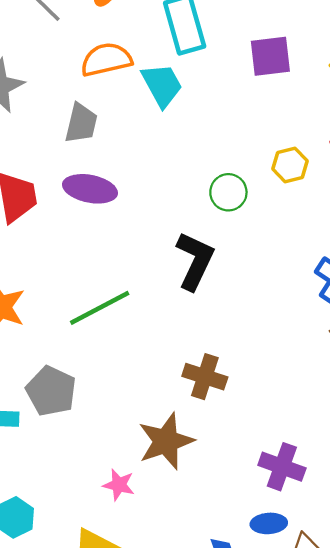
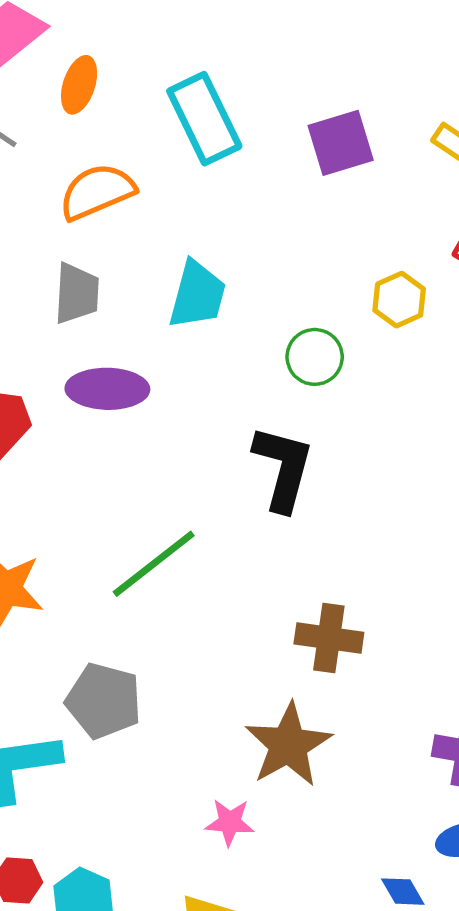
cyan trapezoid: (162, 85) -> (197, 295), moved, turned 54

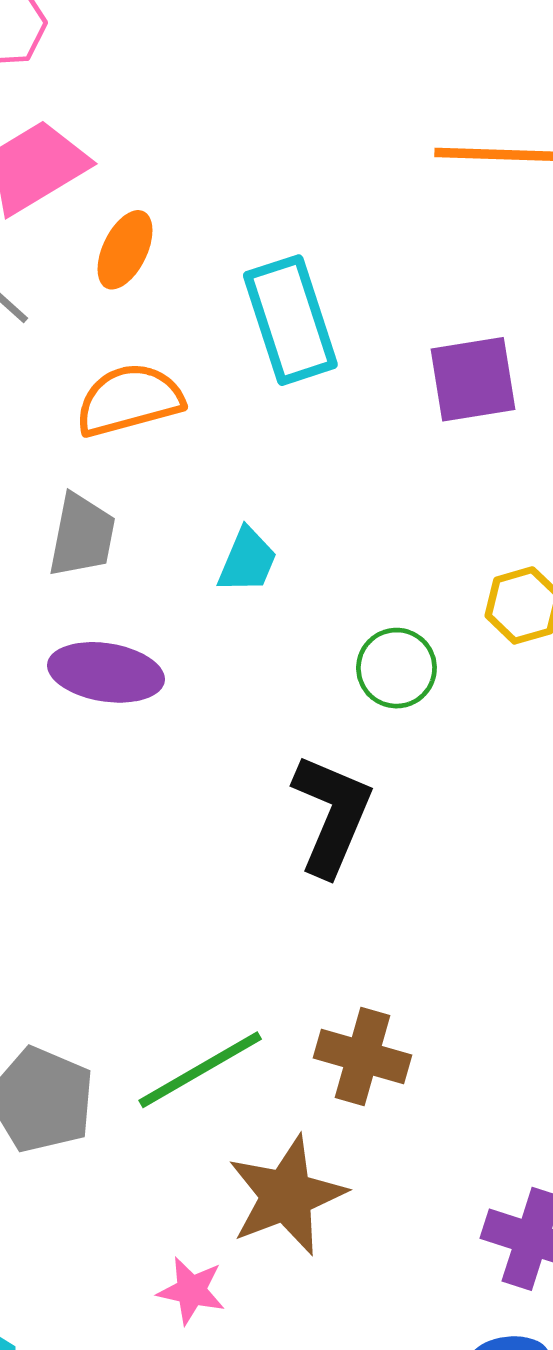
cyan trapezoid: (197, 295) -> (247, 561), size x0.7
green line: (154, 564) -> (200, 1070), moved

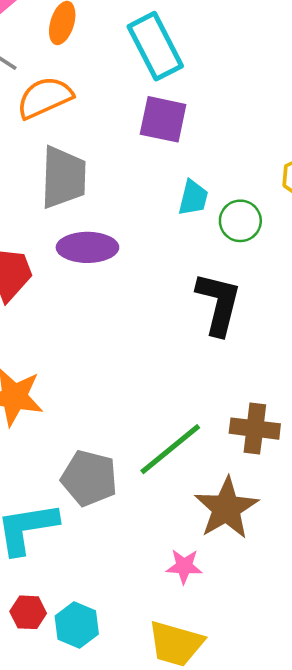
purple square: (473, 379) -> (163, 119), moved, turned 30
orange semicircle: (129, 400) -> (45, 98), moved
gray trapezoid: (82, 536) -> (63, 177), size x1.4
cyan trapezoid: (247, 561) -> (193, 198), moved

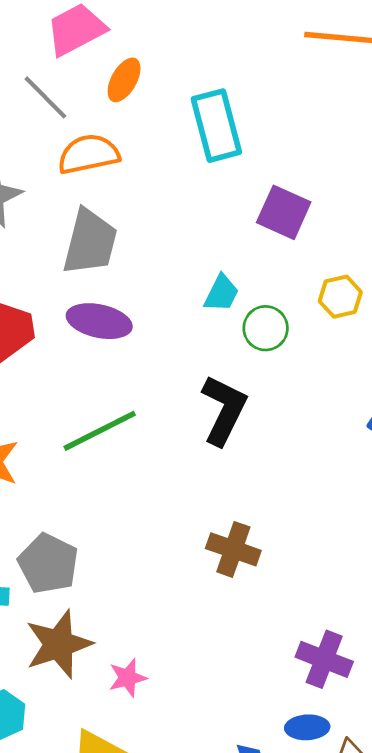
purple square: (163, 119) -> (284, 212), moved
green line: (170, 449) -> (100, 431), moved
brown star: (226, 508) -> (59, 644), moved
pink star: (184, 566) -> (128, 678), turned -30

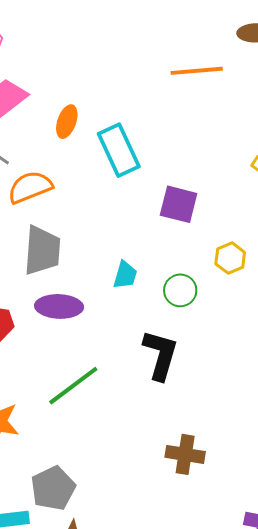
orange ellipse: (124, 80) -> (67, 122), moved
cyan trapezoid: (221, 293) -> (125, 275), moved
gray pentagon: (48, 564) -> (53, 488), turned 30

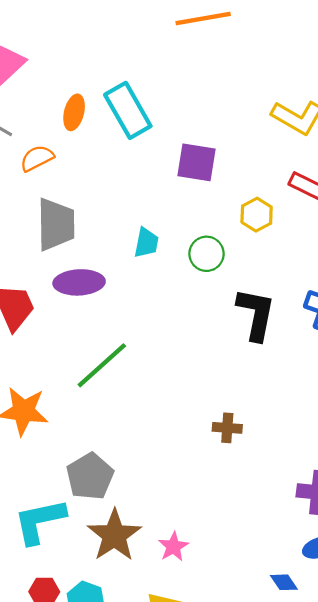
orange ellipse: (67, 122) -> (74, 112), moved
orange semicircle: (30, 187) -> (37, 158), size x0.7
black L-shape: (160, 355) -> (256, 314), moved
brown cross: (185, 454) -> (227, 428), size x0.7

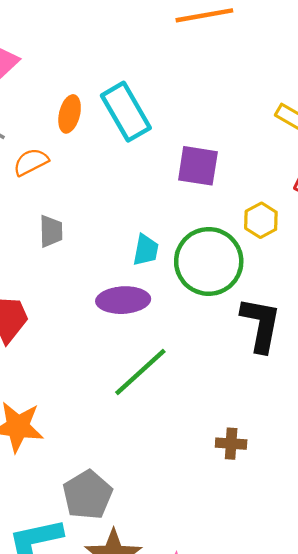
gray trapezoid: (56, 224) -> (51, 231), size x0.6
green circle: (207, 254) -> (209, 261), size x1.8
purple ellipse: (79, 282) -> (123, 300), moved
green line: (102, 365) -> (140, 372), moved

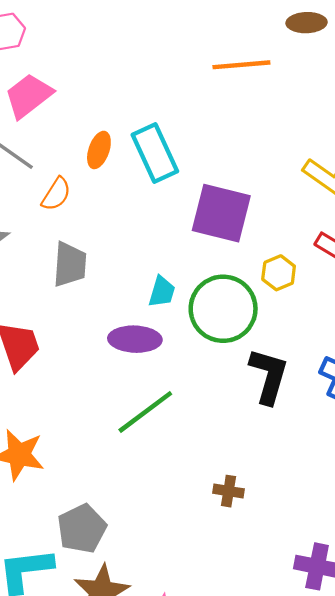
orange semicircle: (31, 162) -> (56, 194), turned 144
purple square: (198, 166) -> (221, 213), size x1.4
gray trapezoid: (51, 231) -> (70, 264), size x1.4

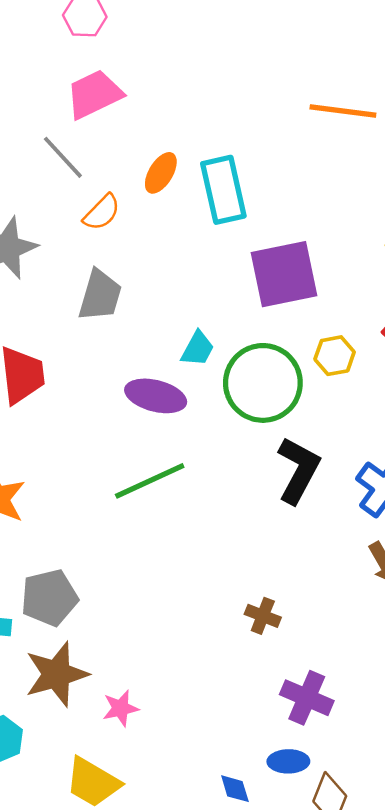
purple square: (221, 213) -> (284, 274), turned -38
brown cross: (229, 491) -> (263, 616), moved

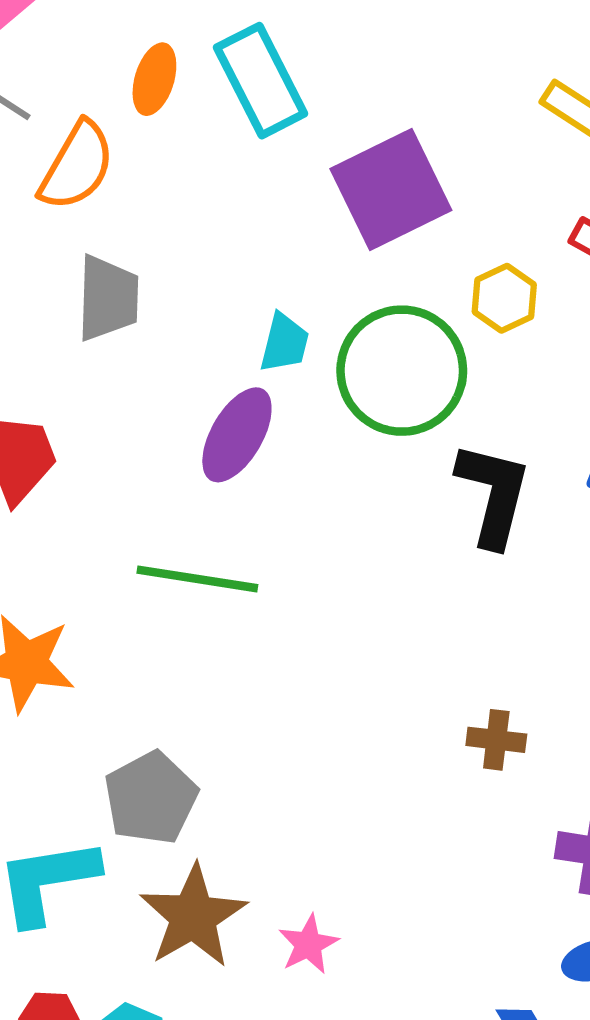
orange semicircle: (102, 212) -> (77, 166), size x1.4
purple ellipse: (156, 396) -> (237, 435), turned -60
green line: (150, 481) -> (197, 579), moved, turned 48

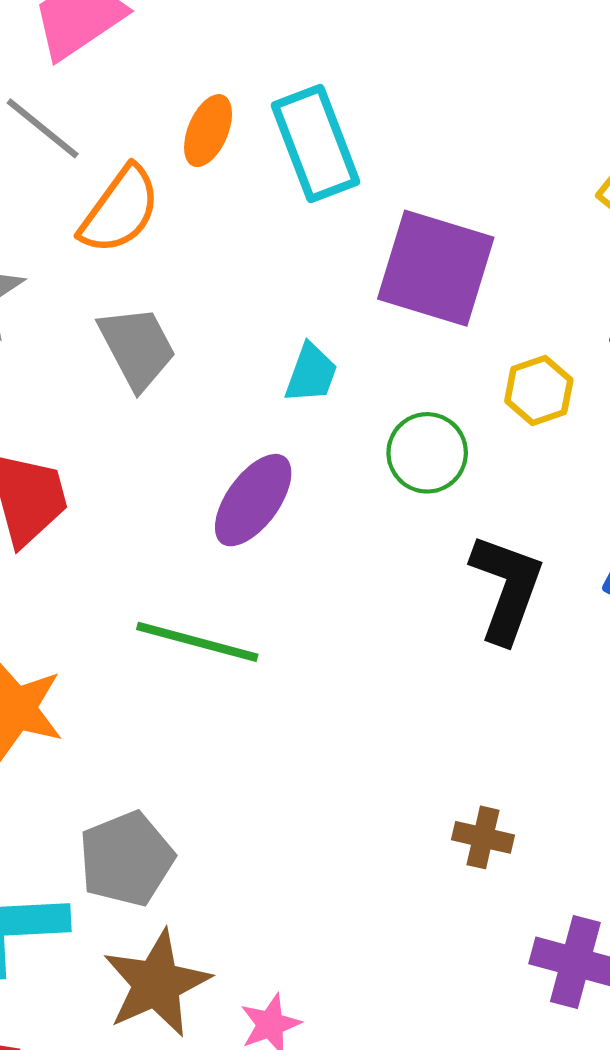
purple square: (391, 190) -> (436, 268), turned 37
gray trapezoid: (108, 298) -> (137, 348), turned -36
cyan trapezoid: (284, 343) -> (311, 373), moved
green circle: (402, 371) -> (427, 453), size x0.6

